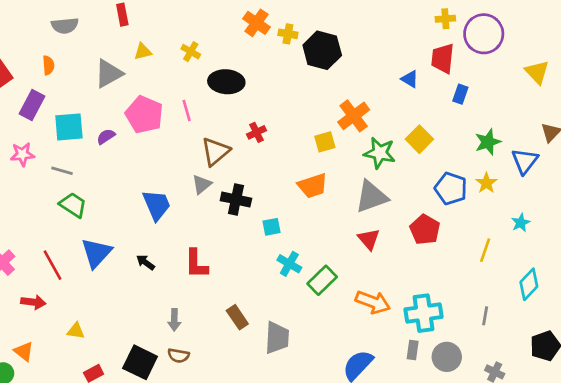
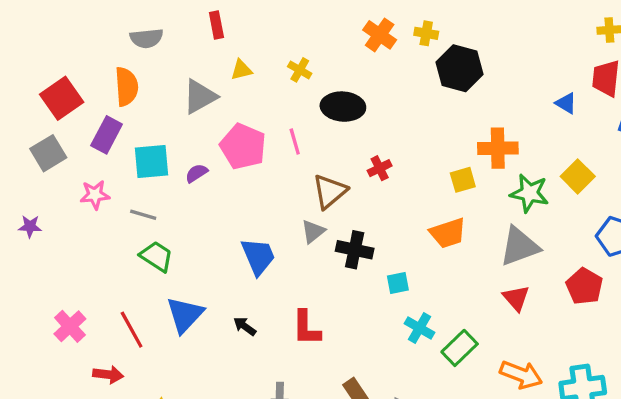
yellow cross: (288, 34) -> (426, 33), moved
orange semicircle: (48, 65) -> (127, 87), size x1.6
orange cross: (354, 116) -> (498, 148), turned 36

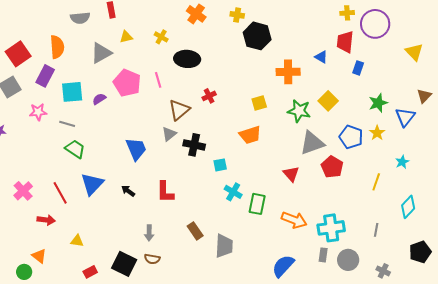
orange cross: (380, 35) -> (196, 14), moved
gray semicircle: (147, 38) -> (80, 18), moved
orange cross: (498, 148) -> (288, 72), moved
gray triangle: (519, 246) -> (312, 143), moved
green rectangle: (460, 348) -> (257, 204), turned -35

